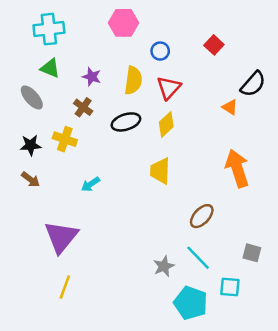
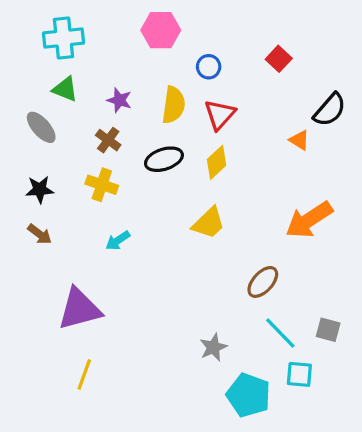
yellow cross: (65, 139) -> (102, 185), moved
orange arrow: (237, 168) -> (309, 220), turned -105
yellow trapezoid: (160, 171) -> (209, 223), turned -136
purple triangle: (61, 237) -> (79, 309), turned 36
cyan line: (198, 258) -> (280, 333), moved

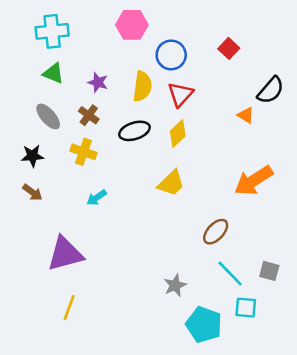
blue circle: (209, 67) -> (171, 55), size x1.5
gray ellipse: (41, 127) -> (48, 116), moved

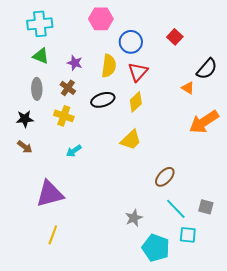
gray ellipse: (48, 116) -> (37, 89), turned 40
orange arrow: (254, 181) -> (204, 122), moved

